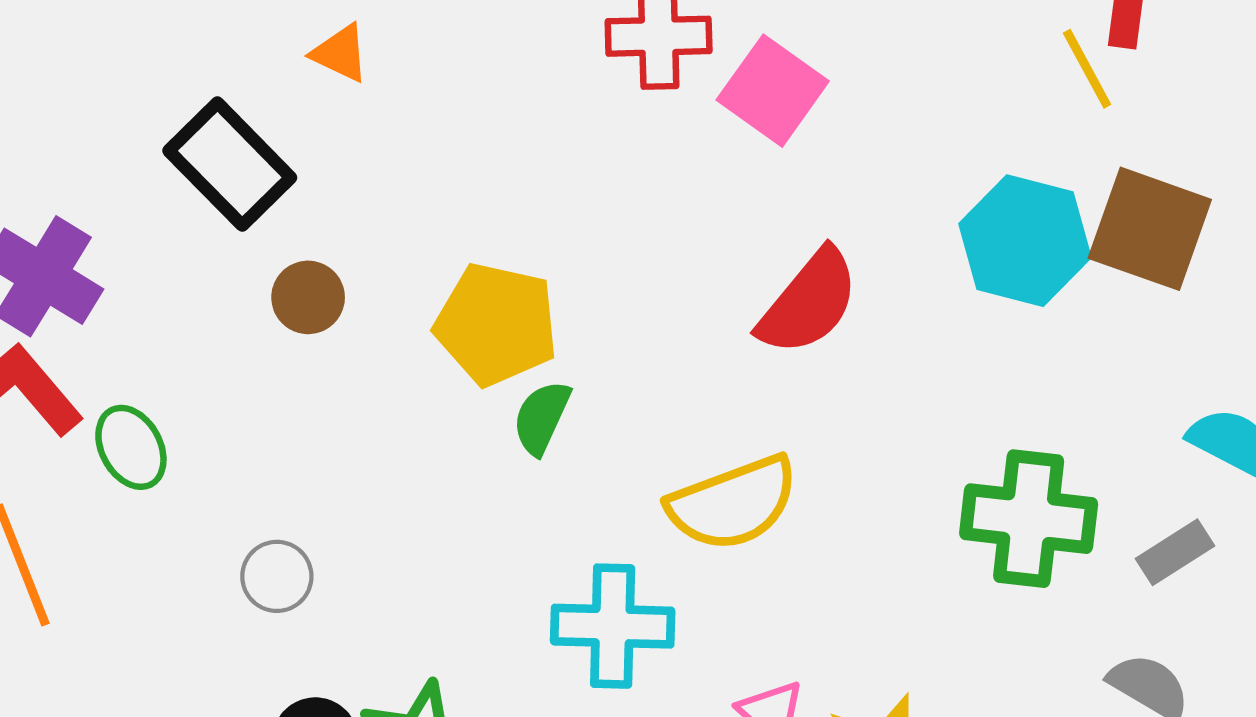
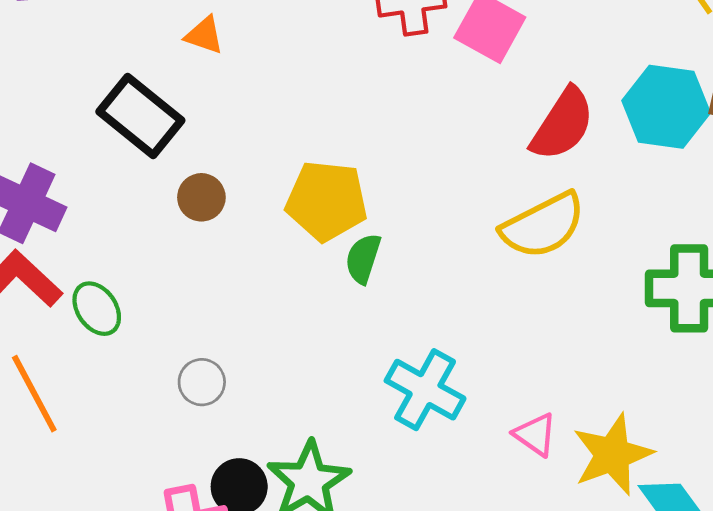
red semicircle: (809, 302) -> (563, 124), moved
yellow semicircle: (733, 503) -> (543, 225), moved
cyan cross: (613, 626) -> (425, 390), turned 34

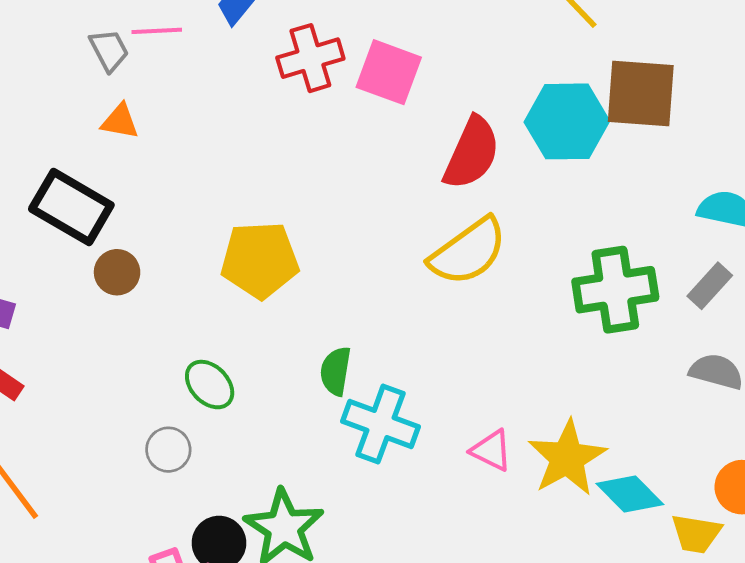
brown circle: (201, 197) -> (117, 272), moved
green semicircle: (363, 258) -> (336, 371), moved
green ellipse: (97, 309) -> (210, 385), moved

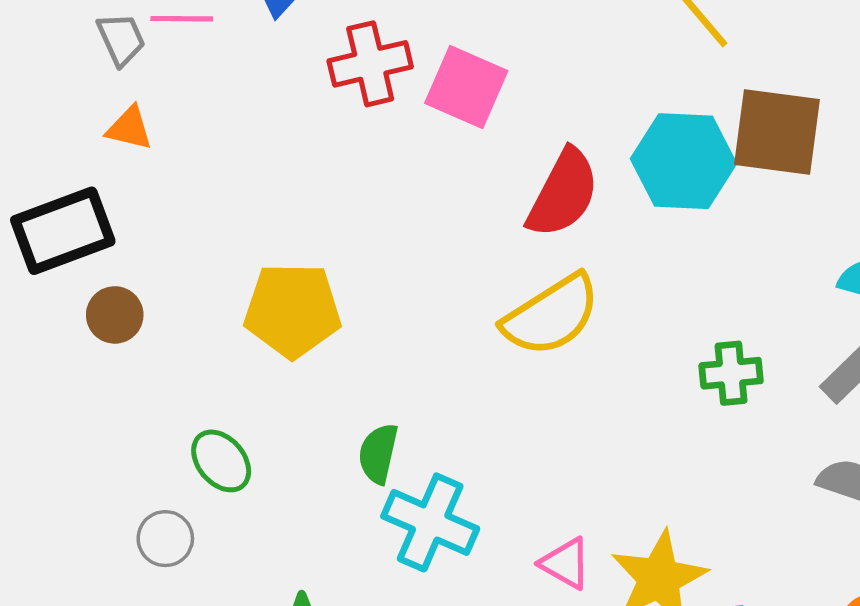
black rectangle: (71, 207) -> (63, 231), turned -54
green cross: (615, 290) -> (731, 373), size x0.6

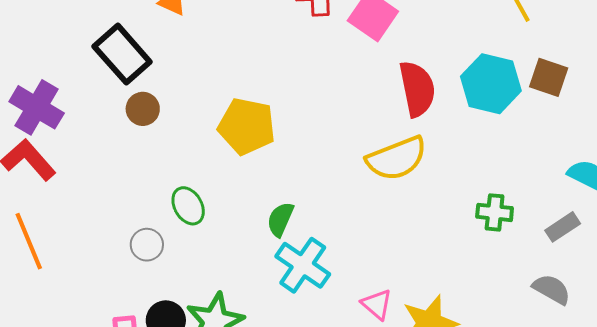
brown square: (777, 132) -> (549, 77), size x0.7
red semicircle: (563, 193) -> (417, 89), turned -50
black rectangle: (63, 231) -> (122, 54), turned 58

